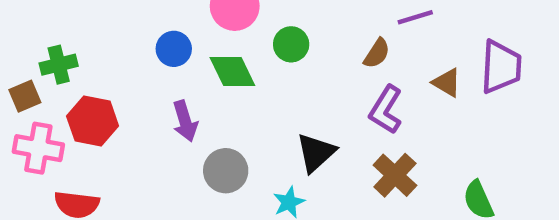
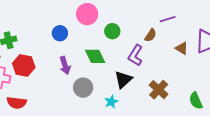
green diamond: (232, 71) -> (95, 56), moved
purple L-shape: (386, 110) -> (135, 55), moved

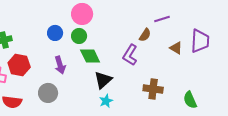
green circle: (112, 31) -> (79, 36), moved
black triangle: (123, 80) -> (103, 80), moved
gray circle: (83, 88) -> (48, 93), moved
brown cross: (159, 90) -> (153, 89), turned -36

